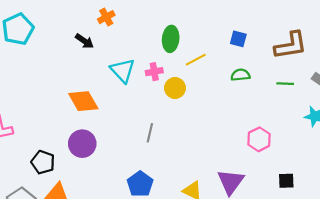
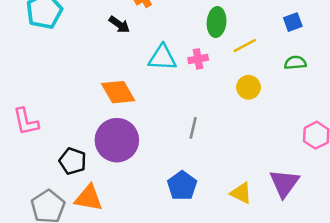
blue square: (238, 39) -> (293, 22), turned -35
cyan triangle: (123, 71) -> (162, 58), turned -44
yellow circle: (175, 88) -> (249, 87), moved
purple circle: (82, 144) -> (117, 140), size x1.4

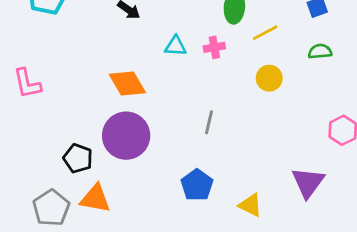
cyan triangle: (162, 58) -> (176, 46), size x0.7
pink L-shape: (26, 122) -> (27, 83), moved
yellow triangle: (241, 193) -> (250, 205), moved

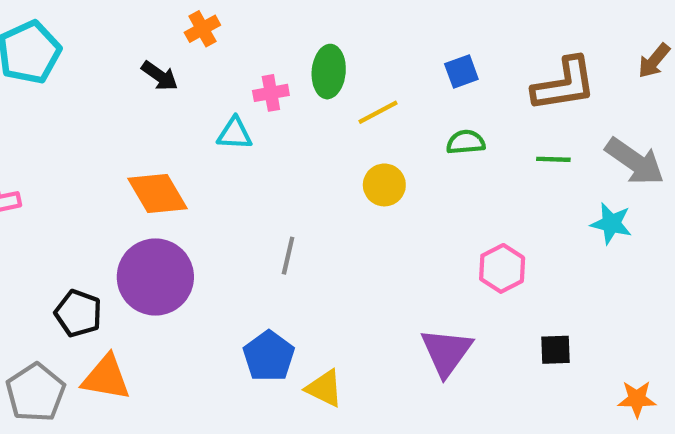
pink cross: (214, 47) -> (271, 93), moved
yellow triangle: (250, 205) -> (324, 388), moved

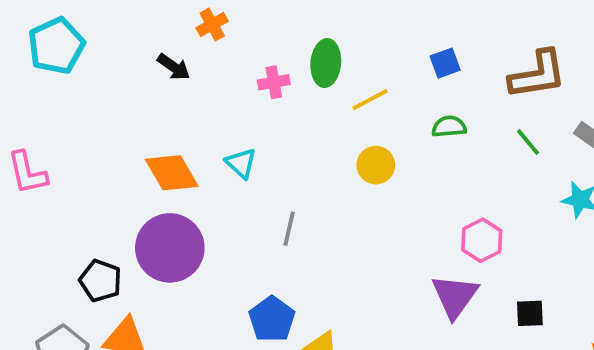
cyan triangle: (235, 134) -> (241, 163), moved, turned 40
green line: (553, 159) -> (528, 142), turned 48
purple triangle: (446, 352) -> (455, 296), moved

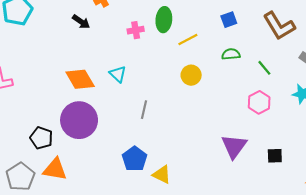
brown L-shape: (538, 75) -> (279, 26), turned 68
green line: (528, 142) -> (264, 68), moved
pink hexagon: (482, 240) -> (259, 102), moved

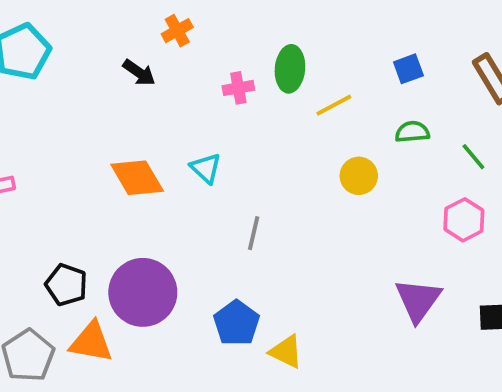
yellow circle: (191, 75) -> (359, 176), moved
purple circle: (79, 120) -> (143, 292), moved

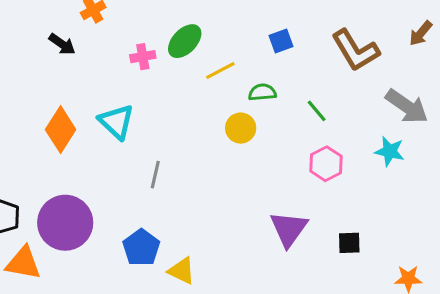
green ellipse: (290, 69) -> (185, 41), turned 39
green semicircle: (412, 132) -> (262, 92), moved
green line: (473, 157) -> (317, 111), moved
cyan triangle: (206, 168) -> (116, 122), size x1.4
orange diamond: (137, 178) -> (61, 130), turned 63

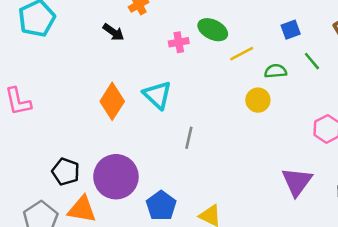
green ellipse: (185, 41) -> (213, 30), turned 72
green line: (317, 111) -> (312, 61), moved
blue pentagon: (141, 248) -> (161, 206), moved

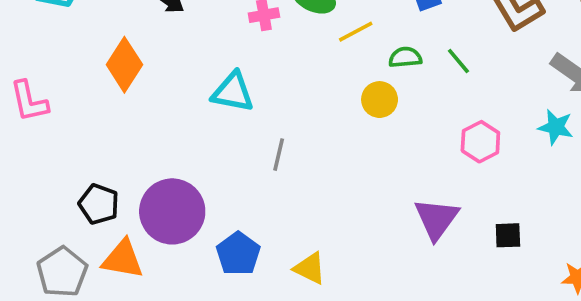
green line: (312, 61) -> (458, 61), moved
cyan triangle: (157, 95) -> (233, 92), turned -32
orange diamond: (112, 101) -> (124, 65), moved

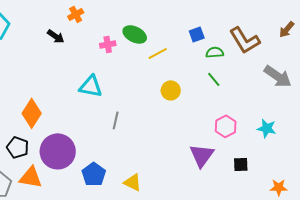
green semicircle: (405, 57) -> (215, 52), moved
green line: (458, 61) -> (214, 79), moved
orange diamond: (124, 65) -> (32, 113), moved
cyan star: (556, 127) -> (267, 128), moved
pink hexagon: (480, 142) -> (226, 126), moved

